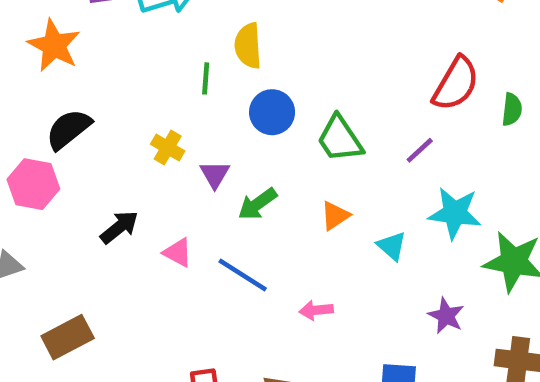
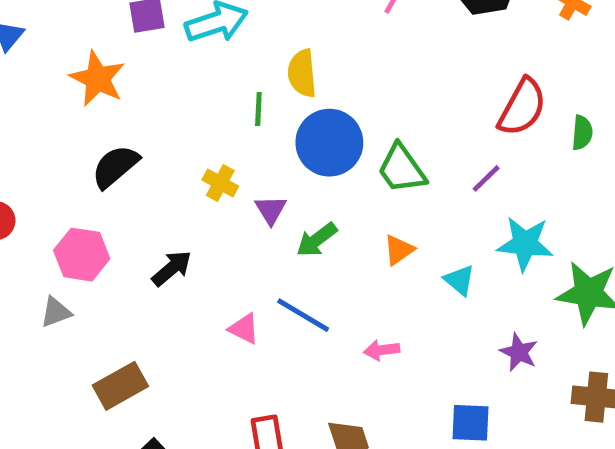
blue circle: (272, 112) -> (329, 143), size x1.4
pink hexagon: (33, 184) -> (82, 255), moved
pink triangle: (178, 253) -> (244, 329), moved

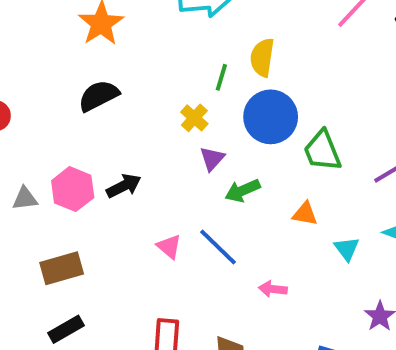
yellow cross: (220, 183) -> (194, 118), moved
orange triangle: (399, 250) -> (305, 214), turned 32
pink hexagon: (82, 255) -> (73, 189), moved

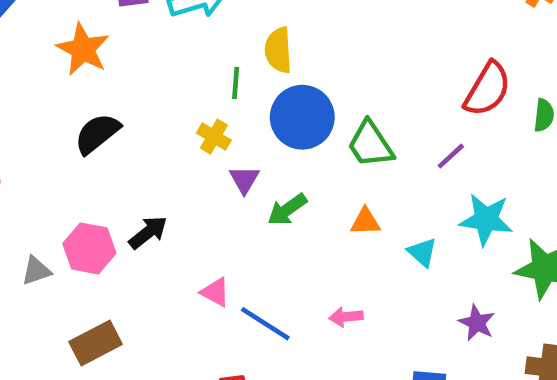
blue line: (218, 247) -> (265, 324), moved

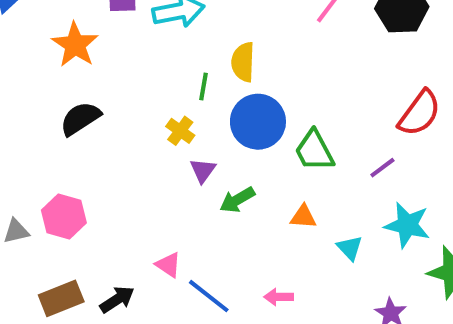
black arrow: (148, 232) -> (117, 299), moved

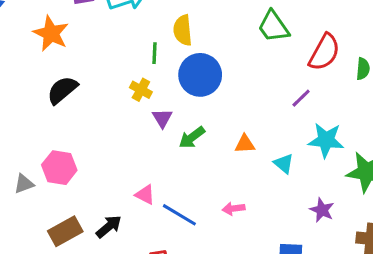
green trapezoid: (314, 151) -> (273, 27), moved

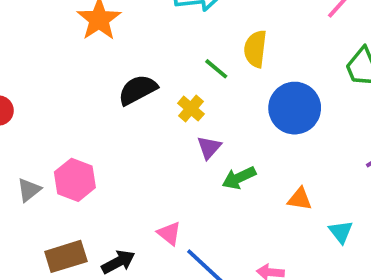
green line: (155, 53) -> (216, 69), turned -65
blue circle: (200, 75) -> (295, 108), moved
black semicircle: (62, 90) -> (138, 90), moved
gray triangle: (24, 184) -> (29, 190), turned -30

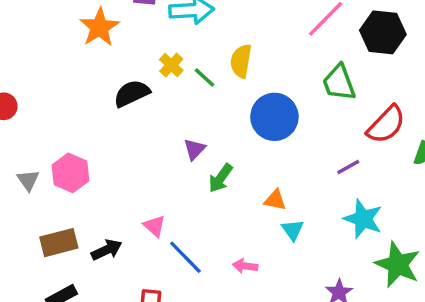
yellow cross: (191, 109) -> (171, 65), moved
green arrow: (239, 178) -> (221, 178), turned -32
gray triangle: (29, 190) -> (28, 180), turned -30
cyan triangle: (341, 232) -> (293, 230), moved

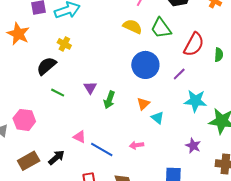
yellow semicircle: (241, 61) -> (132, 26), moved, turned 120
green line: (204, 78) -> (58, 93), moved
blue circle: (274, 117) -> (145, 65), moved
orange triangle: (275, 200) -> (143, 104), turned -40

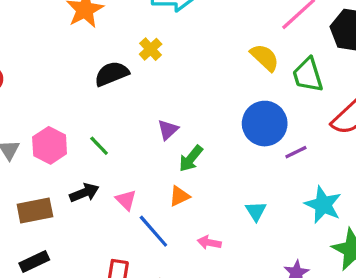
purple line: (179, 74) -> (296, 152), moved
green line: (58, 93) -> (99, 146), moved
orange triangle: (143, 104) -> (179, 196), moved
black arrow: (56, 157) -> (84, 193), moved

